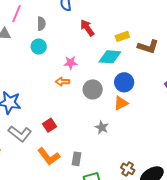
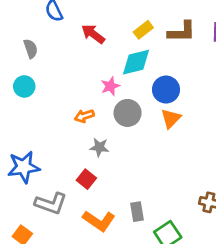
cyan circle: (39, 47) -> (24, 86), moved
pink star: (71, 63) -> (110, 86), moved
gray star: (102, 127) -> (99, 147), moved

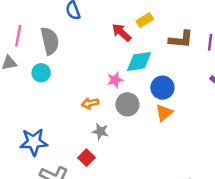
yellow rectangle: (143, 30) -> (145, 20), moved
red arrow: (93, 34) -> (121, 33), moved
gray semicircle: (31, 49) -> (50, 41), size x1.6

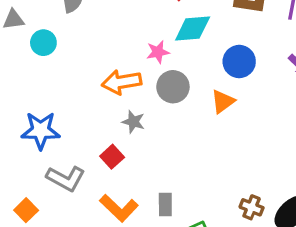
cyan circle: (41, 73) -> (43, 43), moved
blue circle: (162, 88) -> (239, 62), moved
orange arrow: (90, 103) -> (122, 82), size x1.6

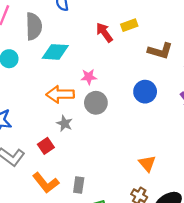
cyan diamond: (193, 29) -> (55, 52), moved
orange triangle: (223, 101) -> (147, 163), moved, turned -42

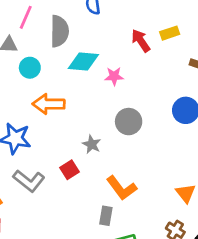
pink star: (89, 77) -> (114, 76), moved
orange arrow: (60, 94) -> (49, 104), moved
orange L-shape: (46, 183) -> (122, 188), moved

